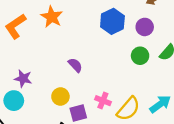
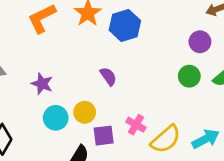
blue hexagon: (112, 21) -> (125, 25), moved
cyan circle: (14, 101) -> (56, 118), moved

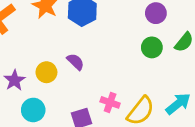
purple star: (42, 84) -> (14, 80), turned 30
yellow circle: (85, 112) -> (46, 72), moved

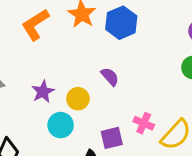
yellow circle: (46, 72) -> (78, 99), moved

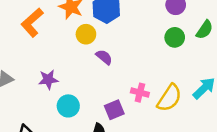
purple star: (43, 92) -> (48, 80), turned 30
yellow circle: (78, 99) -> (86, 34), moved

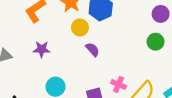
purple star: (48, 80) -> (42, 49), moved

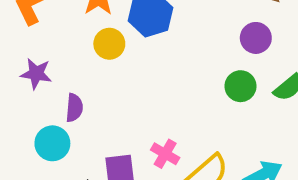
purple semicircle: (93, 49) -> (74, 108), moved, turned 40

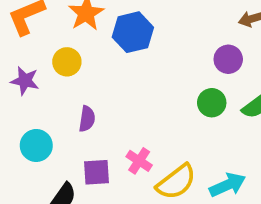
yellow circle: (109, 44) -> (67, 62), moved
purple semicircle: (74, 108) -> (87, 119), moved

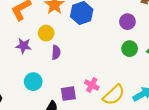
purple circle: (228, 59) -> (127, 22), moved
purple semicircle: (87, 119) -> (56, 52), moved

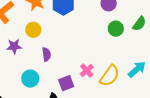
purple semicircle: (56, 52) -> (46, 54), moved
pink cross: (92, 85) -> (87, 71), turned 32

